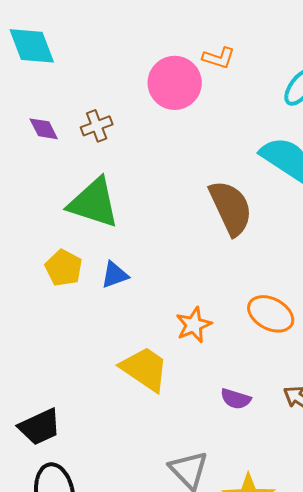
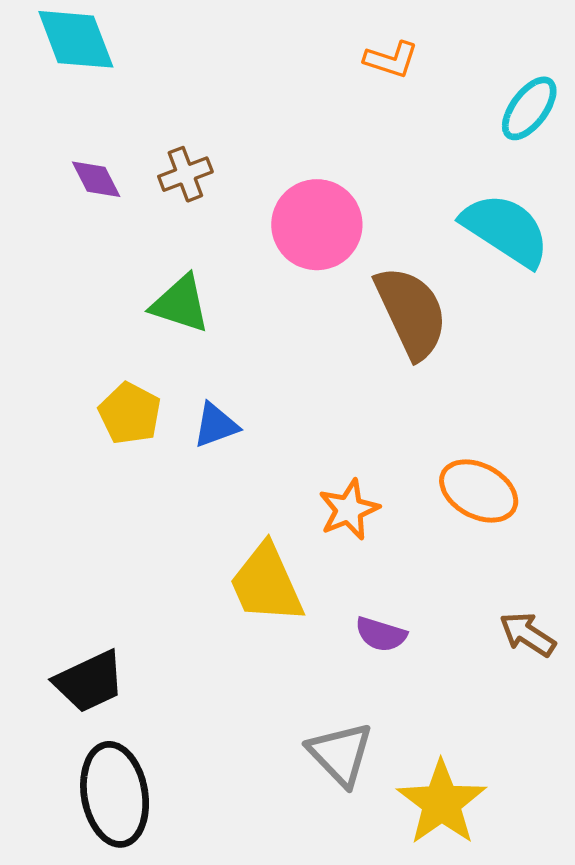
pink circle: (175, 83) -> (317, 225), moved
green triangle: (94, 203) -> (180, 304), size x0.7
yellow trapezoid: (145, 369) -> (266, 584), turned -148
purple semicircle: (236, 399) -> (381, 634), moved

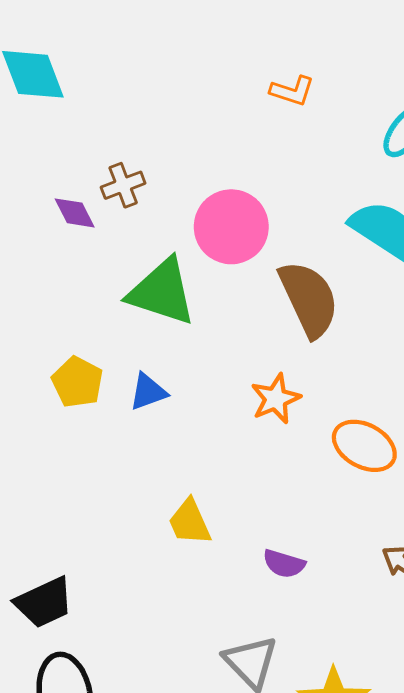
purple diamond: (96, 179) -> (75, 213), moved
green triangle: (180, 304) -> (162, 292), moved, size x1.4
orange star: (349, 510) -> (276, 399), moved
yellow trapezoid: (266, 584) -> (190, 522), size x0.7

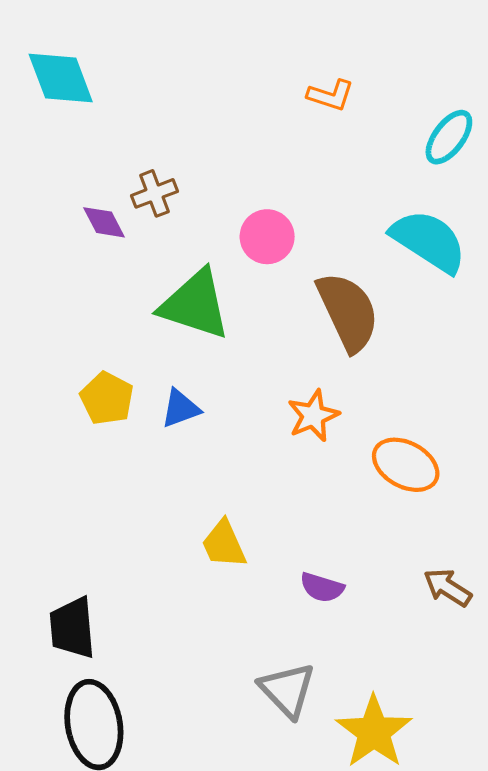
pink circle: (231, 227) -> (267, 237), size x0.7
black trapezoid: (44, 602) -> (72, 628), turned 110

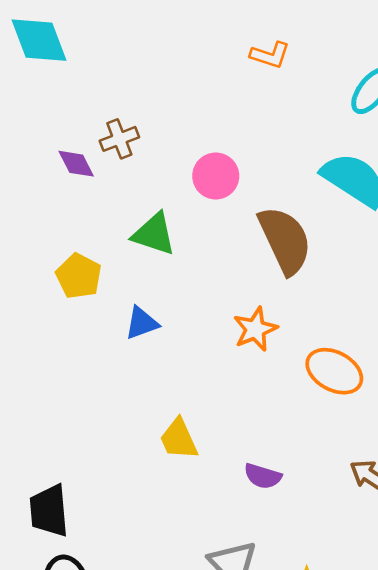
green triangle: (195, 305) -> (154, 234), size x0.7
yellow pentagon: (107, 398) -> (79, 276), moved

